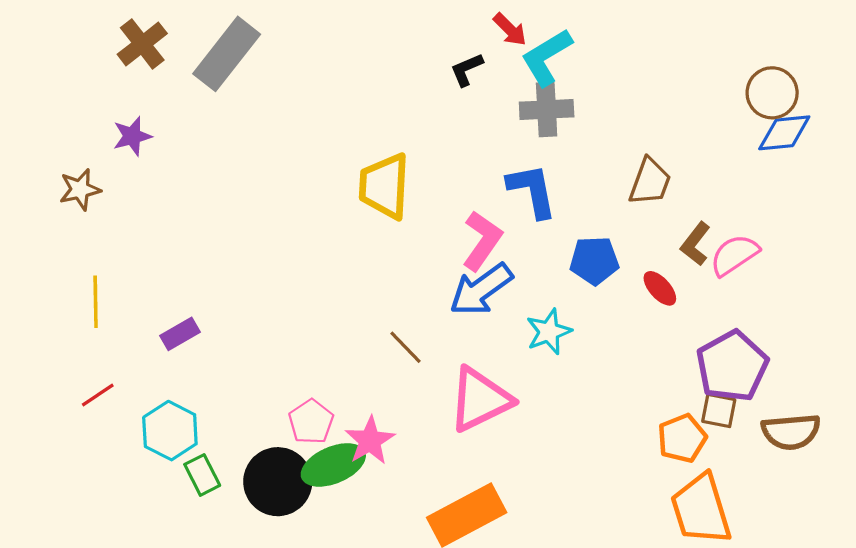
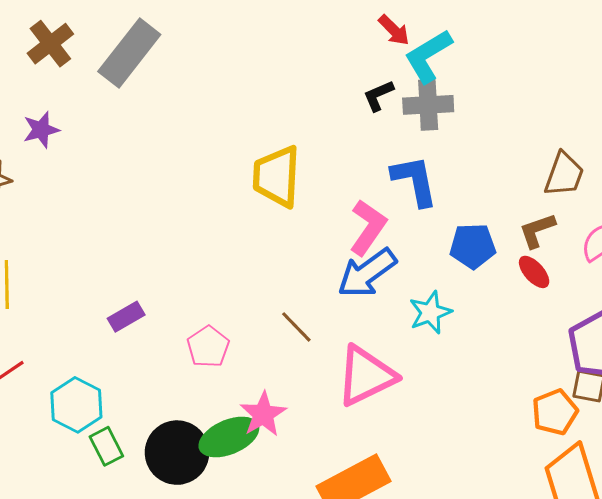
black L-shape: (467, 70) -> (378, 96), moved
brown trapezoid: (650, 182) -> (564, 174), moved
brown L-shape: (695, 244) -> (537, 230), moved, turned 33
purple rectangle: (180, 334) -> (126, 317), moved
pink pentagon: (311, 422) -> (208, 347), moved

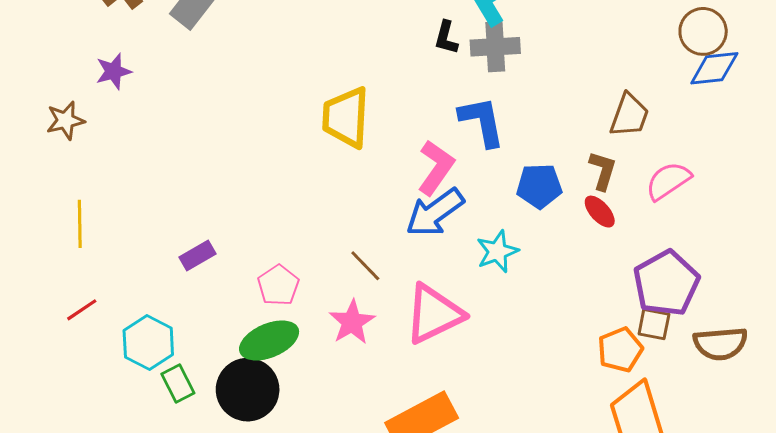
black L-shape: (378, 96) -> (446, 38), turned -52
brown L-shape: (537, 230) -> (603, 171), turned 126
pink star: (263, 414) -> (352, 322), moved
green ellipse: (229, 437) -> (269, 341), moved

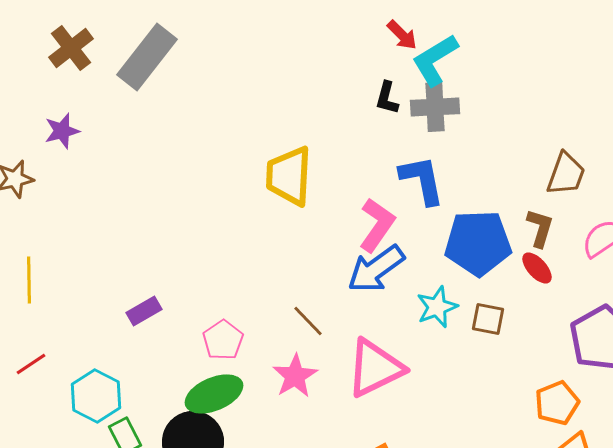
blue pentagon: (539, 186) -> (478, 243), size x1.5
brown square: (654, 324) -> (488, 319), moved

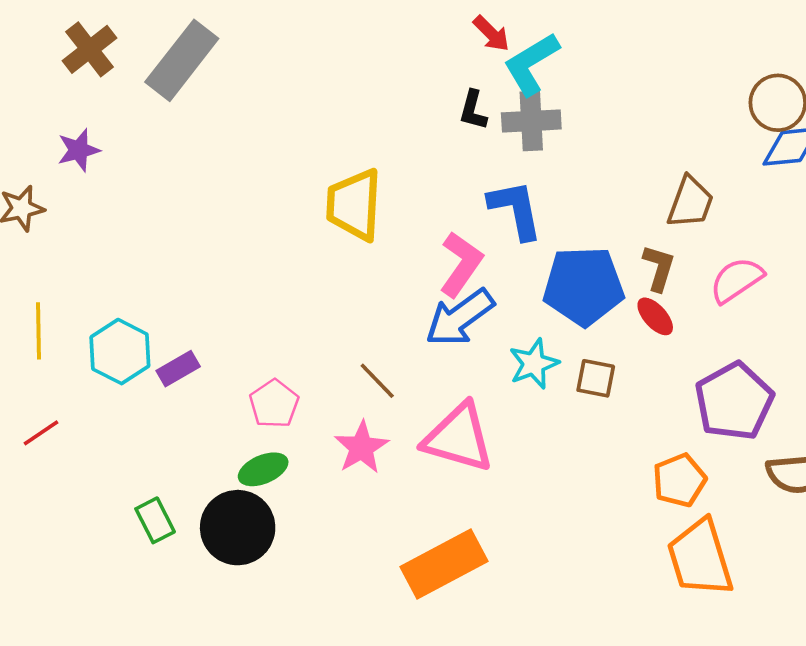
pink triangle: (375, 368) -> (459, 438), turned 42
green ellipse: (214, 394) -> (263, 469), size x0.7
cyan hexagon: (96, 396) -> (120, 352), moved

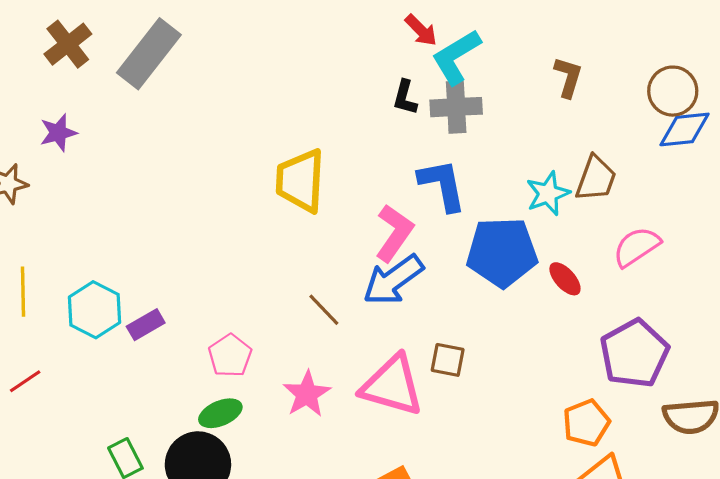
brown L-shape: (659, 268) -> (568, 77), moved
cyan star: (534, 364) -> (548, 193), moved
brown square: (596, 378) -> (448, 360), moved
brown line: (377, 381) -> (324, 310), moved

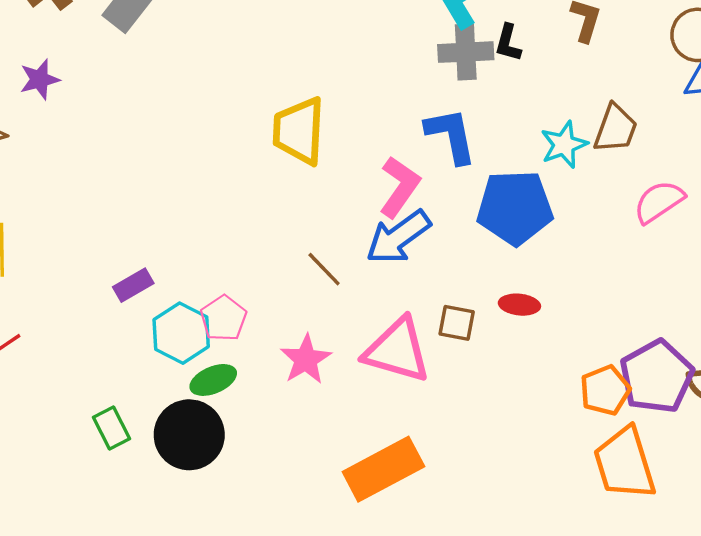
black L-shape: (405, 97) -> (508, 43), moved
red ellipse: (565, 279) -> (519, 305), moved, turned -42
cyan hexagon: (94, 310) -> (181, 333), moved
purple pentagon: (634, 353) -> (657, 377), moved

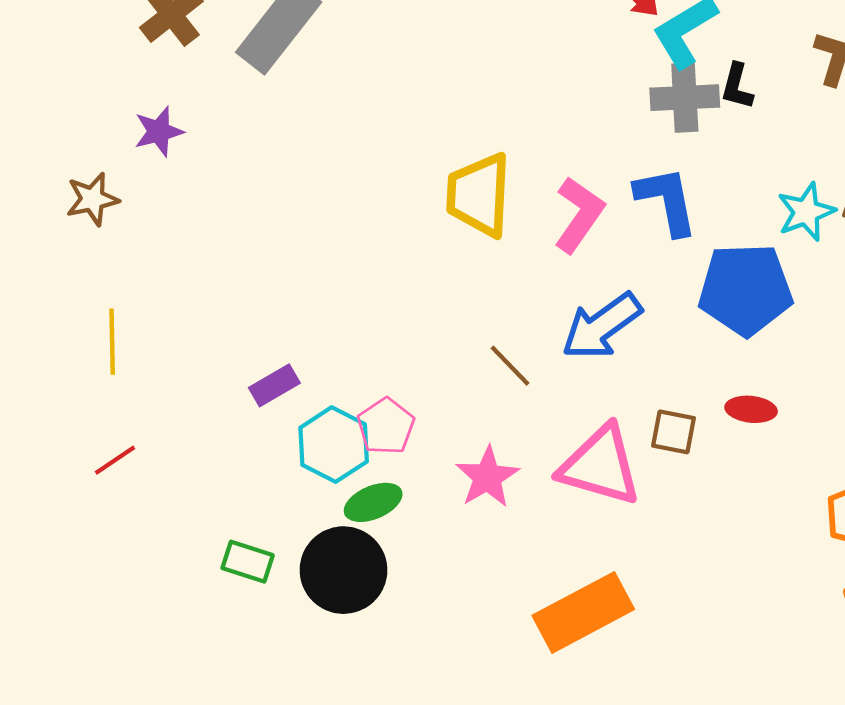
pink L-shape: (399, 187) -> (579, 215), moved
green rectangle: (112, 428) -> (248, 562), turned -45

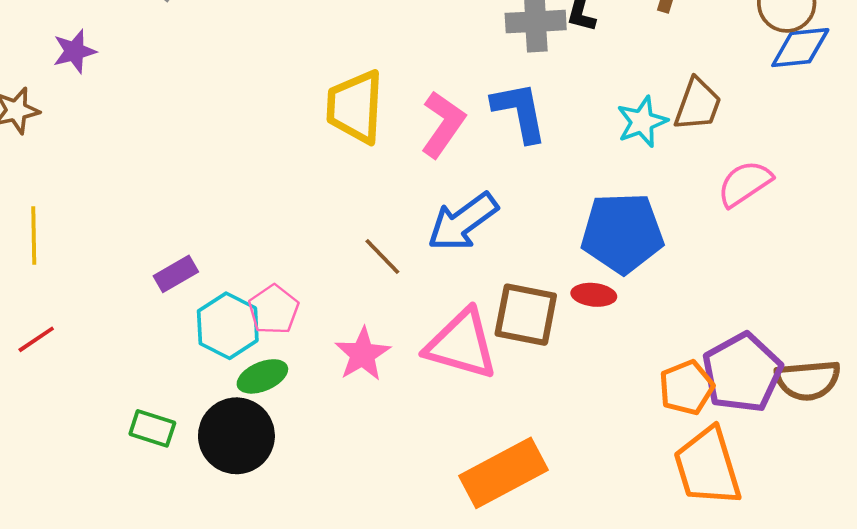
blue pentagon: (745, 289) -> (622, 233), moved
brown square: (674, 432) -> (526, 315), size x1.6
orange rectangle: (583, 612) -> (504, 473), moved

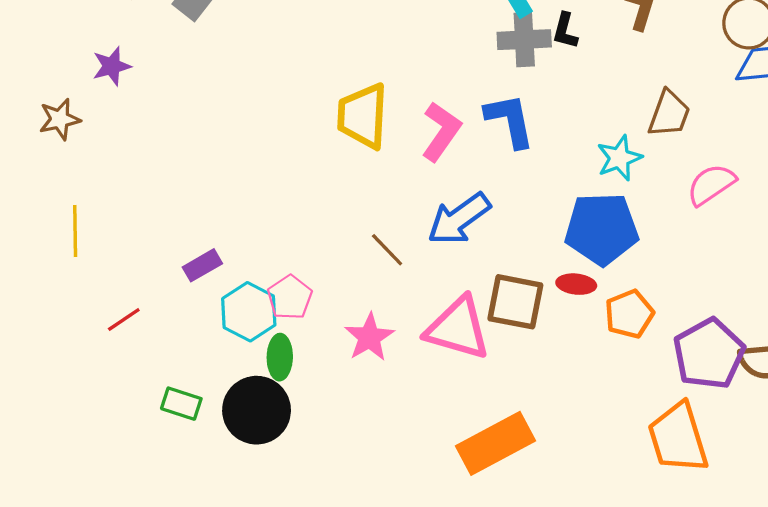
cyan star: (642, 122) -> (619, 158), moved
red line: (36, 339) -> (124, 319), moved
green ellipse: (262, 376) -> (280, 357), turned -66
orange pentagon: (687, 388) -> (629, 314), moved

